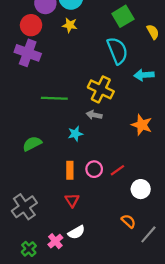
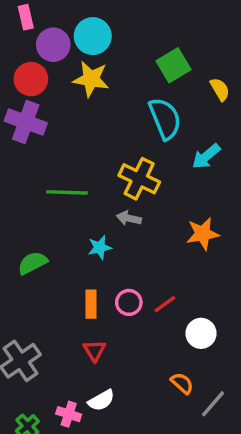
yellow star: (70, 25) -> (91, 79), size x1.5
cyan arrow: (144, 75) -> (206, 156), turned -36
orange star: (142, 125) -> (203, 234), turned -30
pink cross: (55, 241) -> (69, 414), turned -32

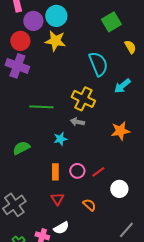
green square: (174, 65) -> (111, 22), moved
orange semicircle: (182, 383) -> (89, 205), moved

